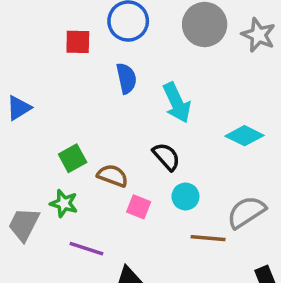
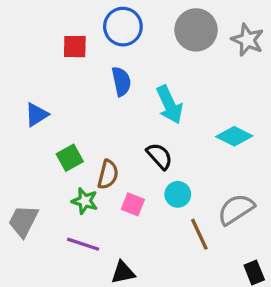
blue triangle: (19, 108) -> (37, 115), moved
brown semicircle: (113, 176) -> (108, 174), turned 84
green star: (64, 203) -> (85, 201), moved
brown line: (208, 238) -> (199, 234), turned 60

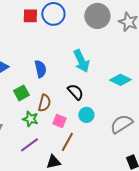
red square: (75, 47) -> (30, 16), moved
blue semicircle: (121, 81) -> (40, 69), moved
brown line: (199, 234) -> (67, 142), moved, turned 54
purple line: (83, 244) -> (29, 145), turned -54

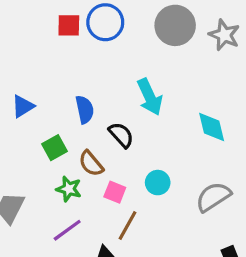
cyan diamond: (120, 80) -> (212, 127), turned 50
black semicircle: (75, 92) -> (121, 135), moved
brown semicircle: (44, 103) -> (91, 163), turned 126

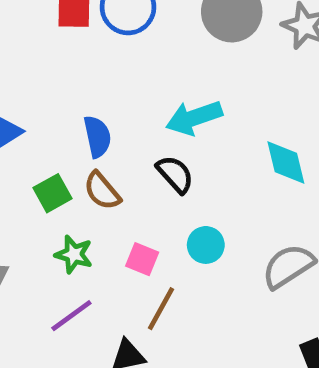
cyan arrow: (150, 97) -> (194, 118), turned 96
black semicircle: (121, 135) -> (175, 174), moved
brown semicircle: (91, 163) -> (102, 191), moved

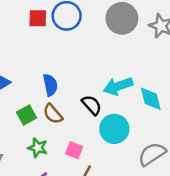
cyan arrow: (194, 118) -> (118, 86), moved
cyan circle: (206, 245) -> (114, 129), moved, size x1.5

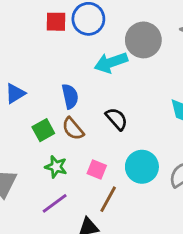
gray circle: (122, 18) -> (143, 40), moved
cyan arrow: (118, 86) -> (111, 63), moved
cyan circle: (114, 129) -> (142, 167), moved

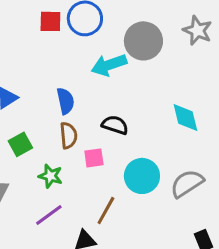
black semicircle: (117, 119) -> (115, 125), turned -30
brown semicircle: (73, 129) -> (68, 135), turned -145
green square: (43, 130) -> (20, 144), moved
pink square: (97, 170) -> (94, 158), moved, turned -30

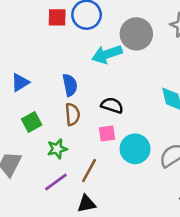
pink square: (94, 158) -> (107, 133), moved
green star: (50, 176) -> (57, 149), turned -30
brown line: (106, 210) -> (89, 171), moved

